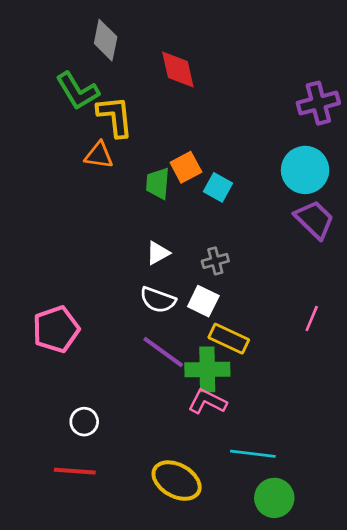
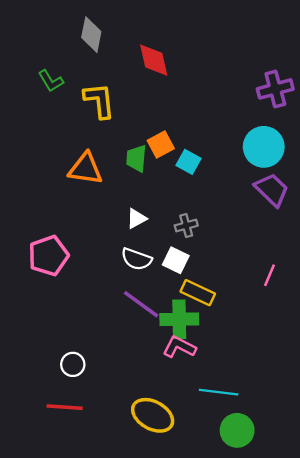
green L-shape: (77, 91) -> (51, 81), moved, size x0.7
orange triangle: (99, 155) -> (86, 169), moved, size x1.4
pink pentagon: (56, 329) -> (48, 256), moved

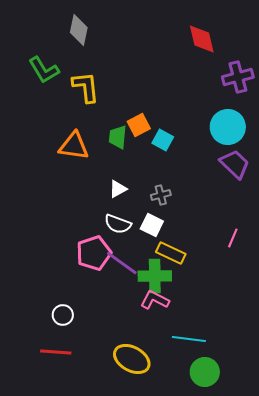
red diamond: (154, 60) -> (202, 39), moved
green L-shape: (51, 81) -> (44, 70), size x1.4
pink pentagon: (48, 256) -> (94, 253), moved

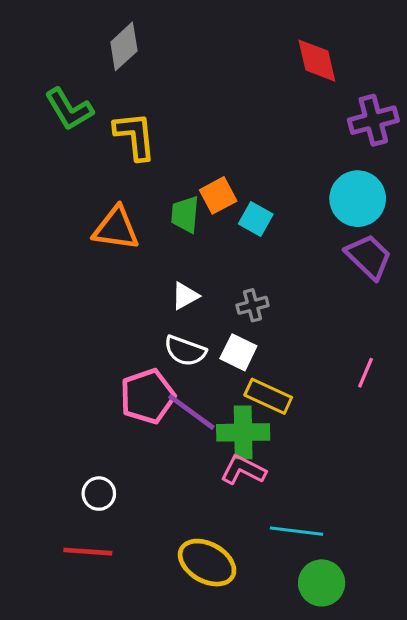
gray diamond: (79, 30) -> (124, 46), turned 36

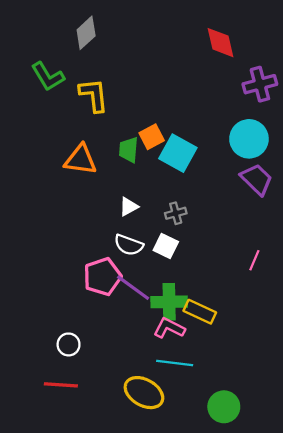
cyan square: (256, 219) -> (178, 153), size x1.6
yellow rectangle: (268, 396) -> (200, 312), moved
cyan line: (296, 531) -> (175, 363), moved

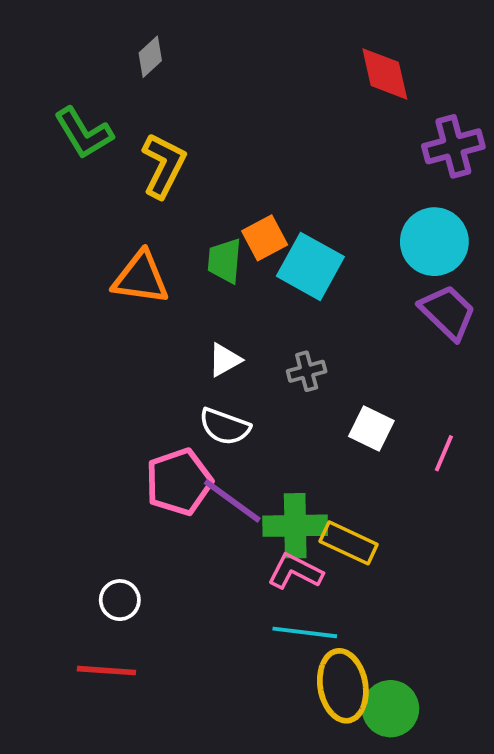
gray diamond: (86, 33) -> (150, 57), size x0.7
yellow L-shape: (94, 95) -> (164, 165), turned 33
white square: (166, 246) -> (371, 428), moved
yellow ellipse: (144, 393) -> (343, 686), moved, turned 51

